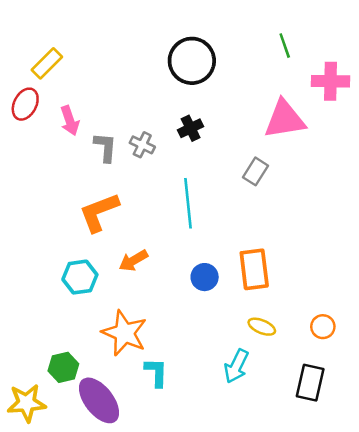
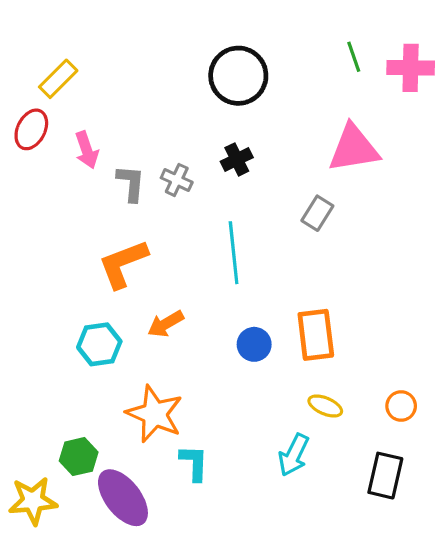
pink cross: (330, 81) -> (411, 68), moved

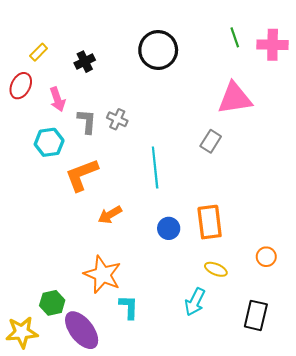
yellow rectangle: (58, 79) -> (39, 52), size x0.7
black cross: (237, 159) -> (85, 62), moved
cyan hexagon: (99, 344) -> (49, 142), moved
orange circle: (401, 406) -> (266, 257), moved

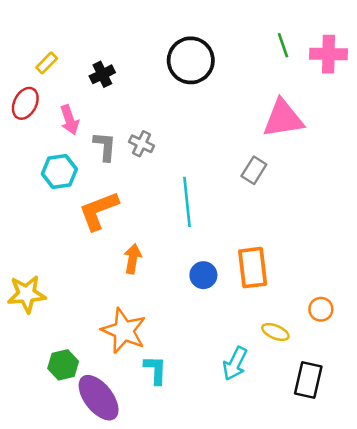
orange arrow: (110, 215) -> (133, 259), turned 130
yellow ellipse: (216, 269) -> (275, 332), moved
yellow star: (22, 332) -> (27, 294), moved

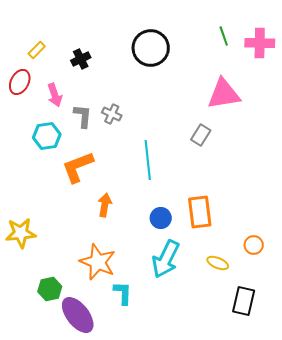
cyan arrow: (235, 364) -> (166, 259), moved, size x1.4

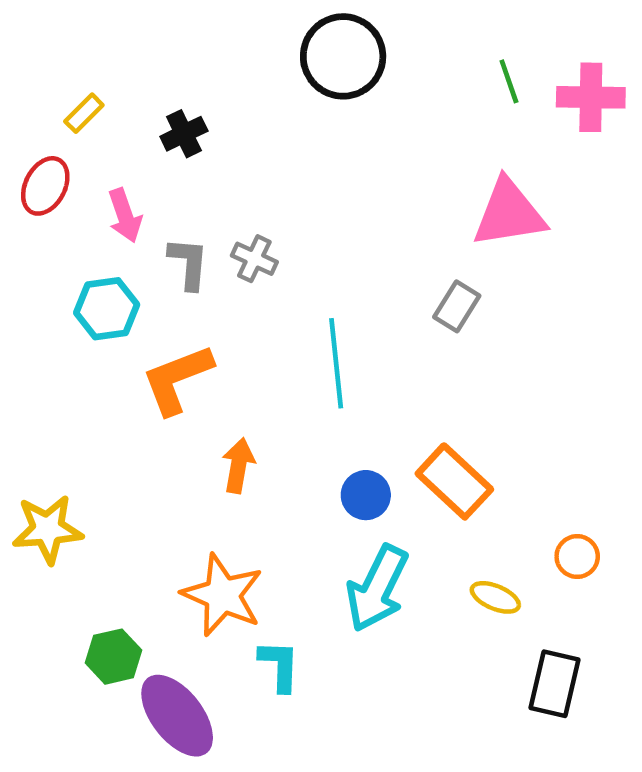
black circle: (151, 48) -> (343, 56), moved
orange rectangle: (200, 212) -> (454, 481), turned -40

